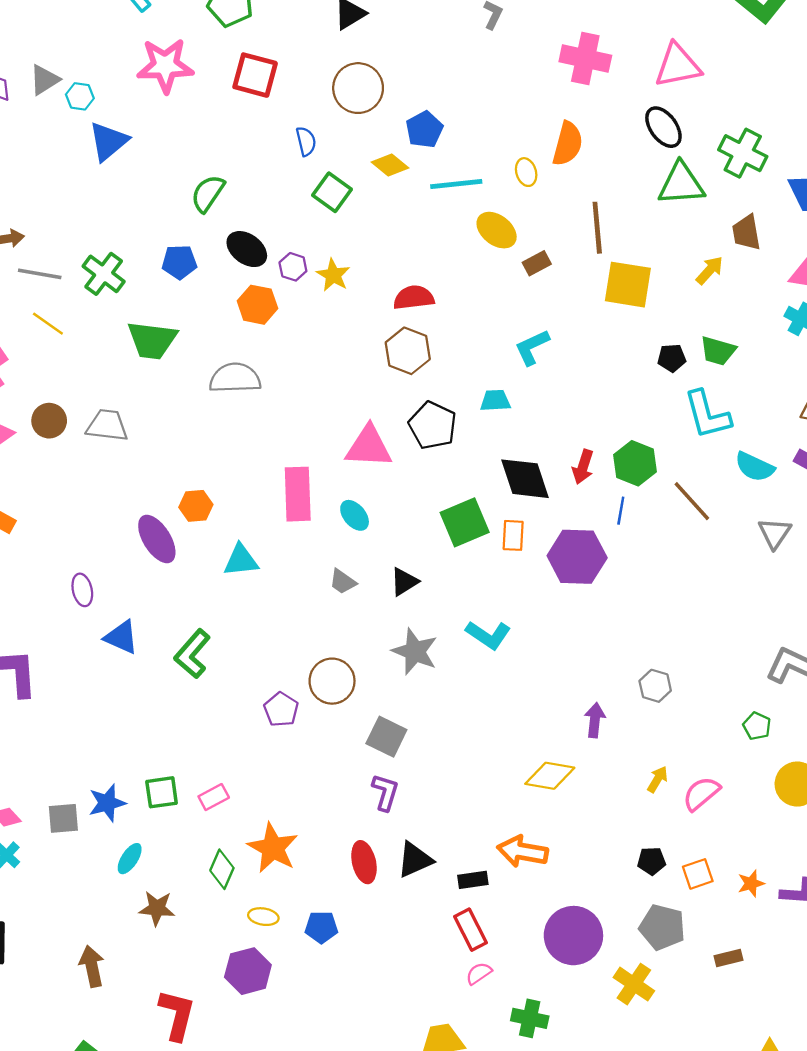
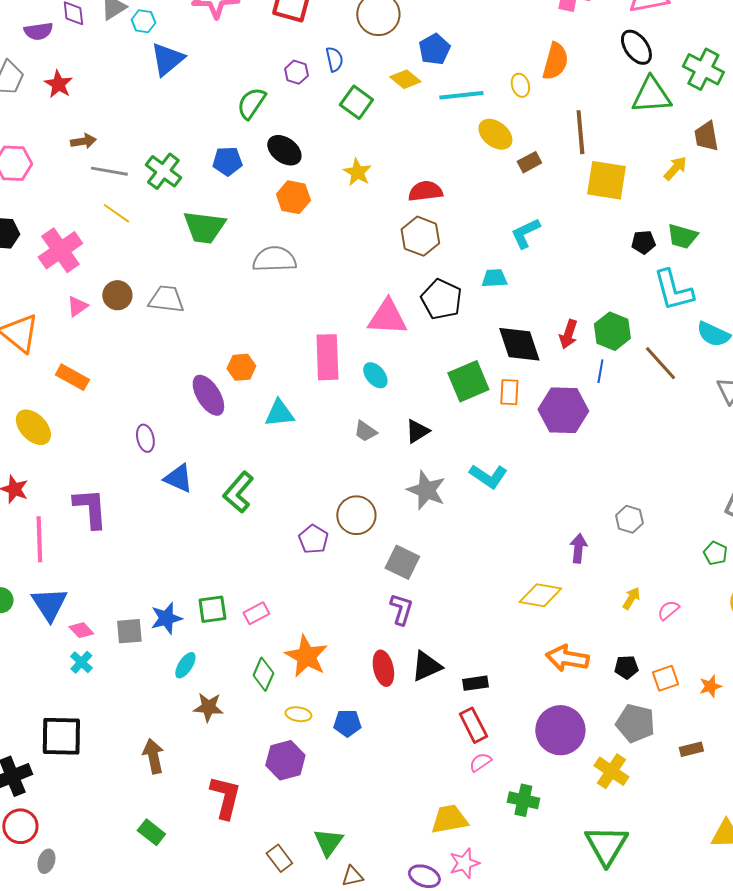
purple hexagon: (293, 267) -> (296, 72), moved
pink semicircle: (701, 793) -> (668, 610), size x0.7
orange arrow: (523, 851) -> (567, 658), moved

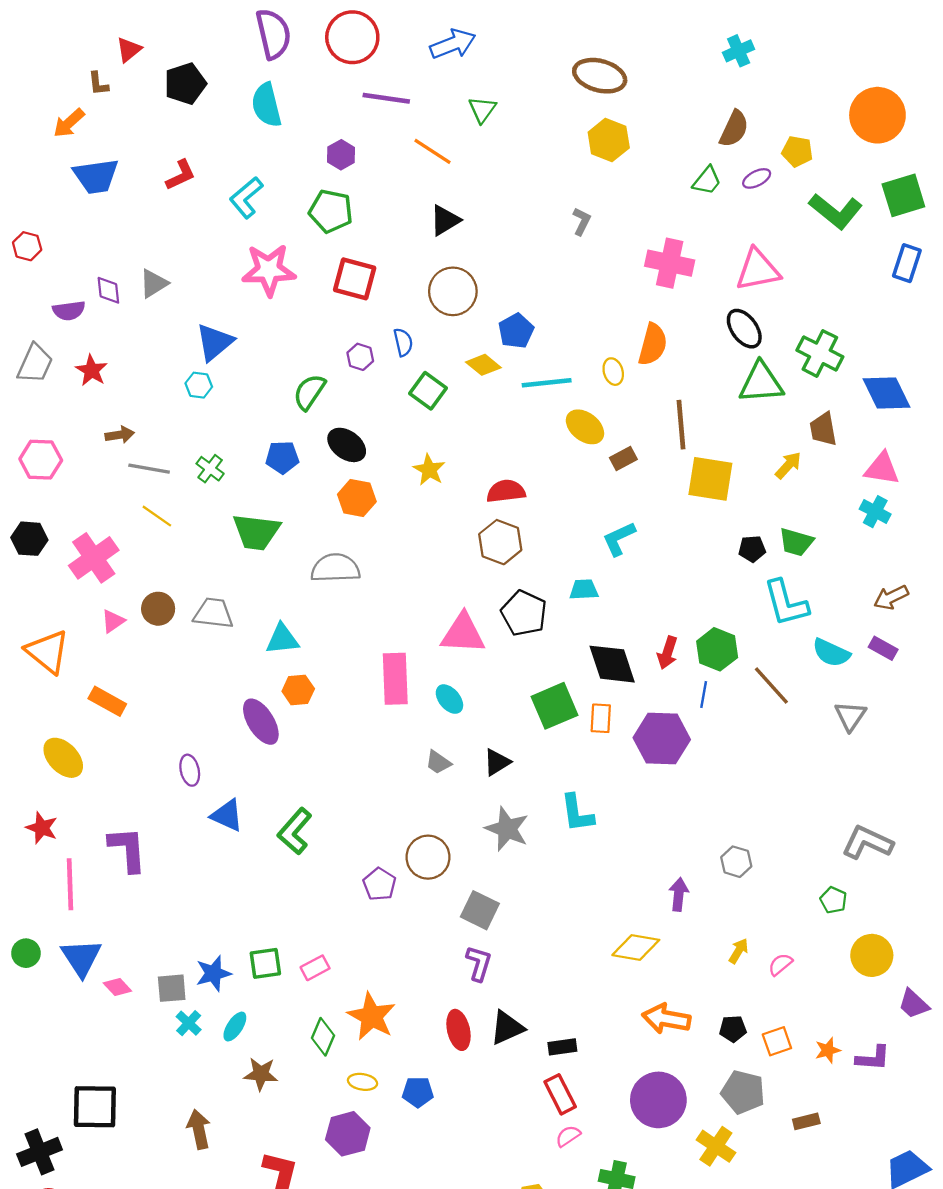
cyan hexagon: (143, 21) -> (199, 385), moved
green cross: (163, 171) -> (210, 469), size x0.7
cyan triangle: (279, 413) -> (282, 639), moved
cyan L-shape: (488, 476) -> (577, 813), turned 48
cyan cross: (81, 662) -> (189, 1023), moved

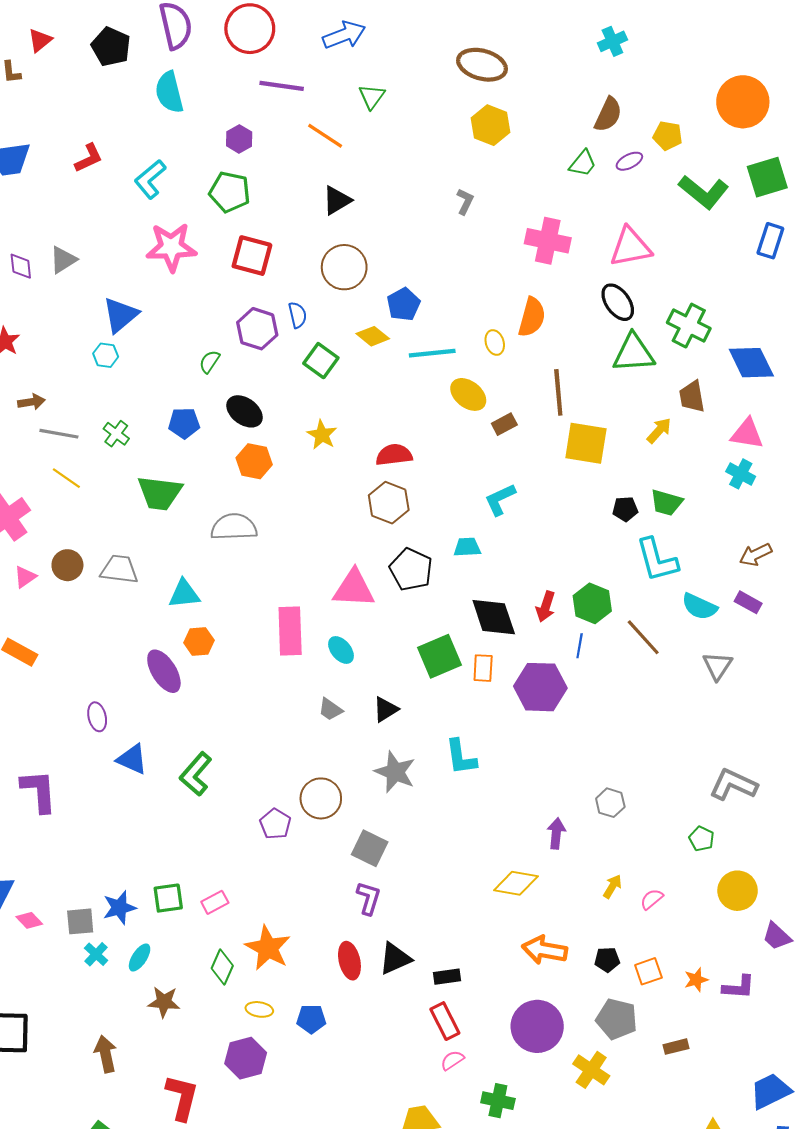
black pentagon: (185, 84) -> (111, 47), moved, turned -30
purple hexagon: (360, 357) -> (257, 329), size x1.6
green semicircle: (309, 392) -> (210, 362), size x0.7

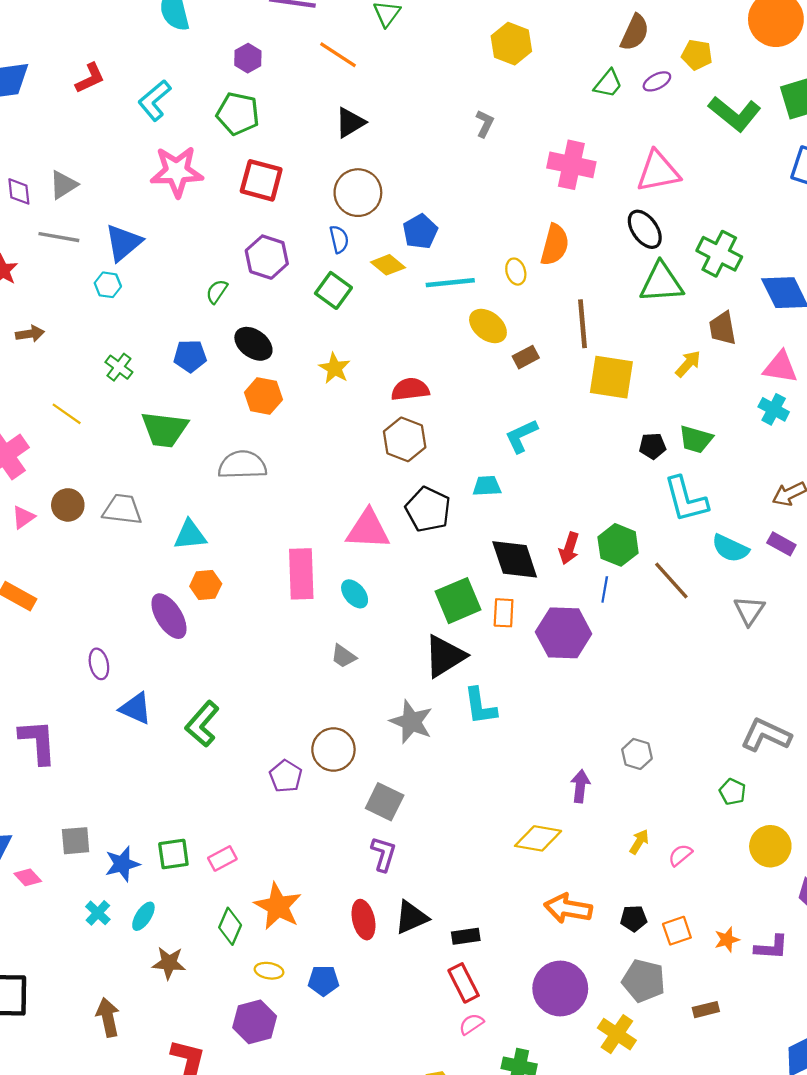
blue semicircle: (298, 315) -> (339, 239), moved
gray line: (59, 434) -> (59, 237), moved
black triangle: (386, 709) -> (445, 656), moved, size x1.6
gray square: (80, 921) -> (76, 841), moved

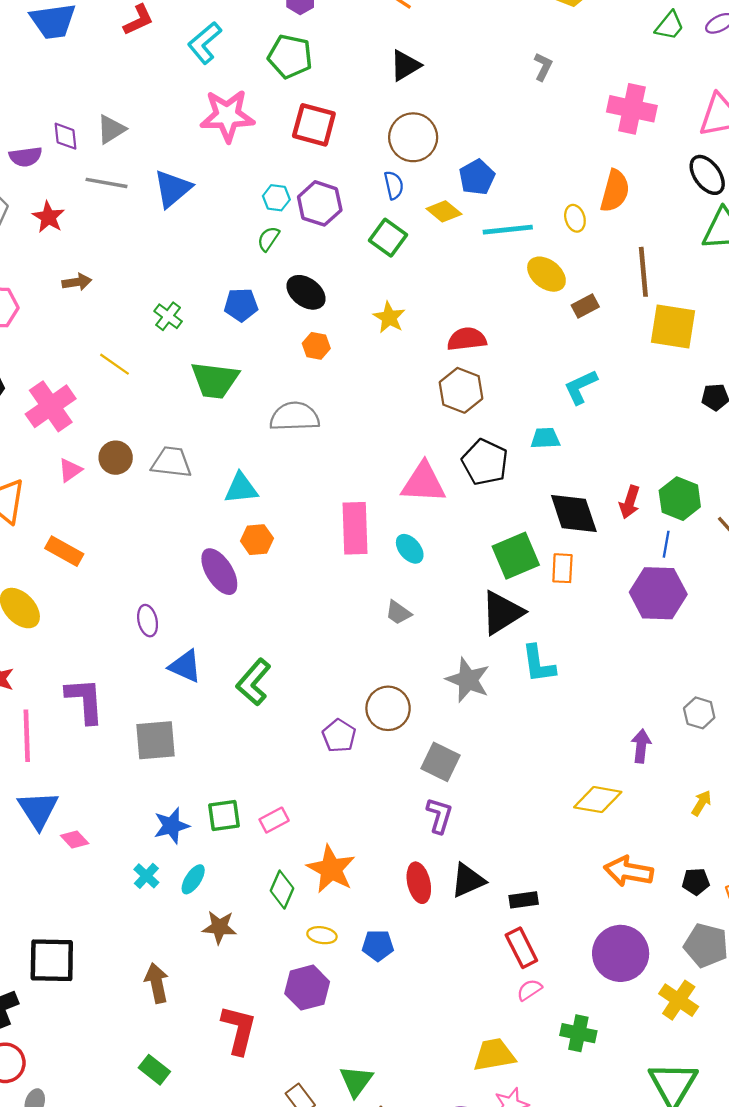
cyan hexagon: (108, 285) -> (276, 198), moved
orange hexagon: (263, 396) -> (316, 346), size x0.7
purple hexagon: (564, 633) -> (658, 593), moved
gray square: (76, 841) -> (156, 740), moved, size x1.4

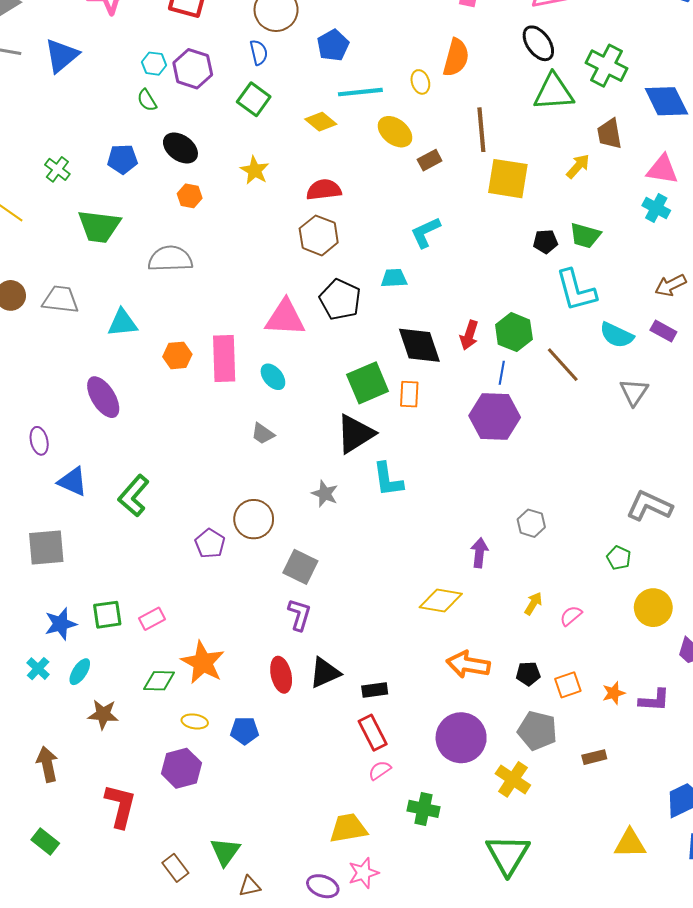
yellow diamond: (444, 211) -> (321, 122), moved
green semicircle: (268, 239) -> (147, 100), turned -65
orange hexagon: (257, 540) -> (177, 355), moved
gray star: (468, 680) -> (325, 494), size x0.7
green diamond: (282, 890) -> (159, 681), turned 68

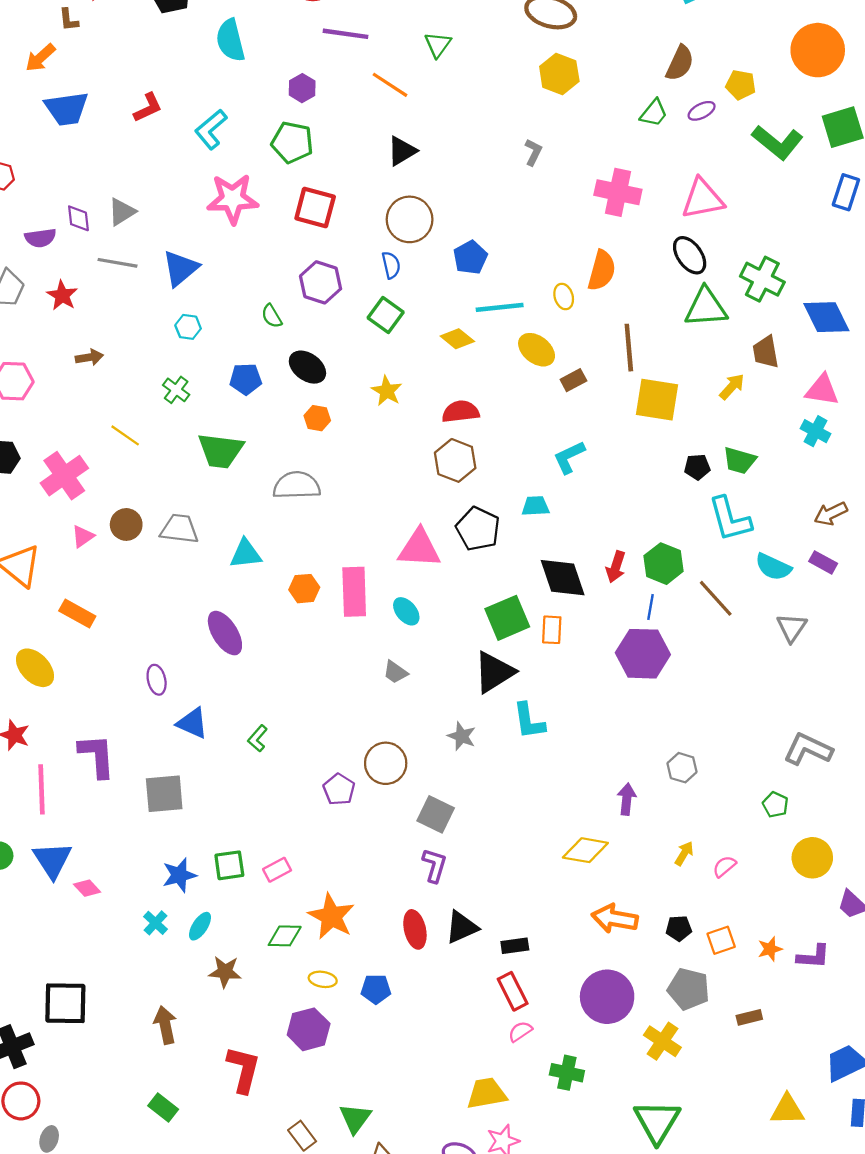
cyan hexagon: (154, 64) -> (188, 327), moved
green L-shape: (134, 496) -> (258, 738), size x0.6

